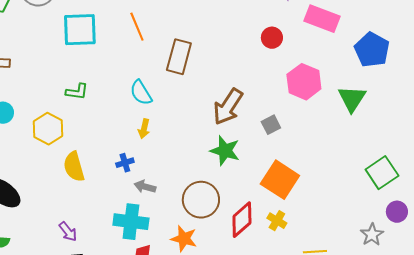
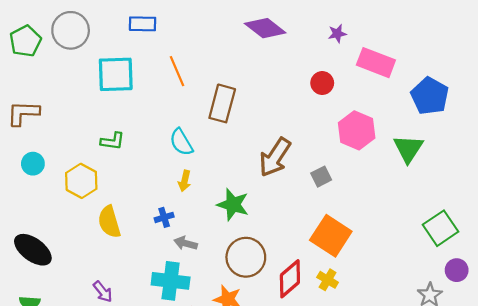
green star: (225, 151) -> (233, 205), moved

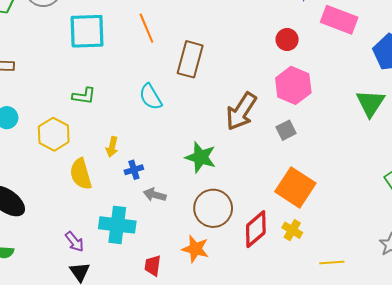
pink hexagon: (357, 130) -> (293, 85), moved
yellow arrow: (185, 181) -> (112, 147), moved
cyan cross: (171, 281) -> (117, 225), moved

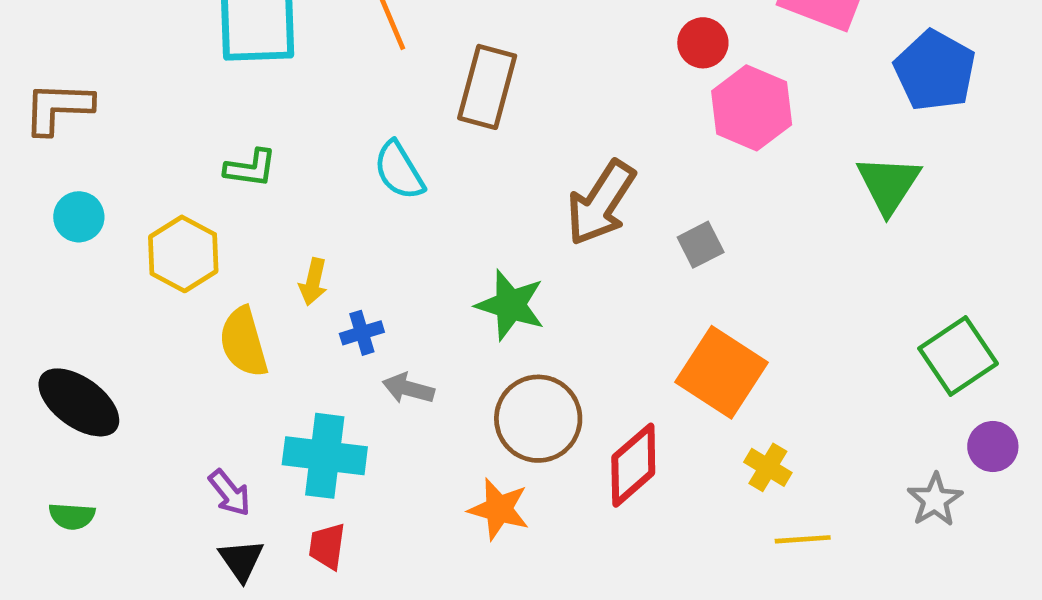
pink hexagon: (293, 85) -> (752, 108), moved
yellow cross: (292, 230) -> (768, 467), moved
red trapezoid: (153, 266) -> (327, 546), moved

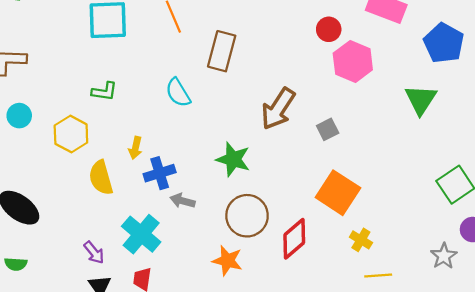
blue cross: (362, 333) -> (160, 173), size x1.5
cyan cross: (325, 456) -> (141, 234), turned 33

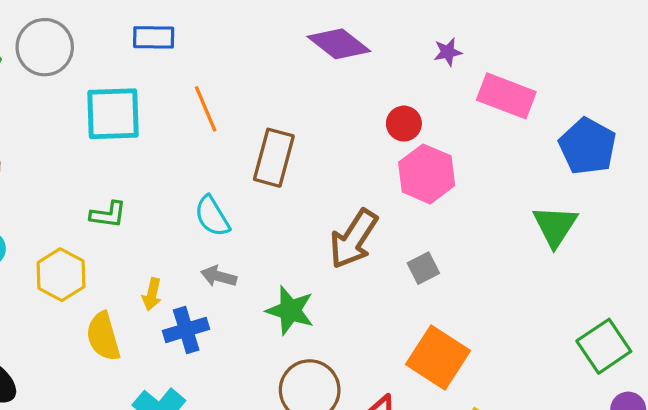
red circle: (329, 29) -> (404, 124), moved
pink hexagon: (353, 62) -> (427, 174), moved
gray arrow: (183, 201) -> (219, 276), moved

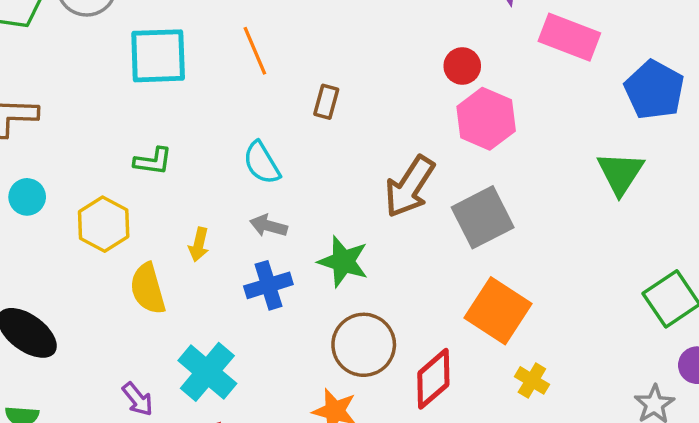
brown rectangle: (274, 158) -> (326, 102), size x0.6
gray square: (423, 268) -> (483, 217), size x1.8
blue cross: (186, 330) -> (268, 285), moved

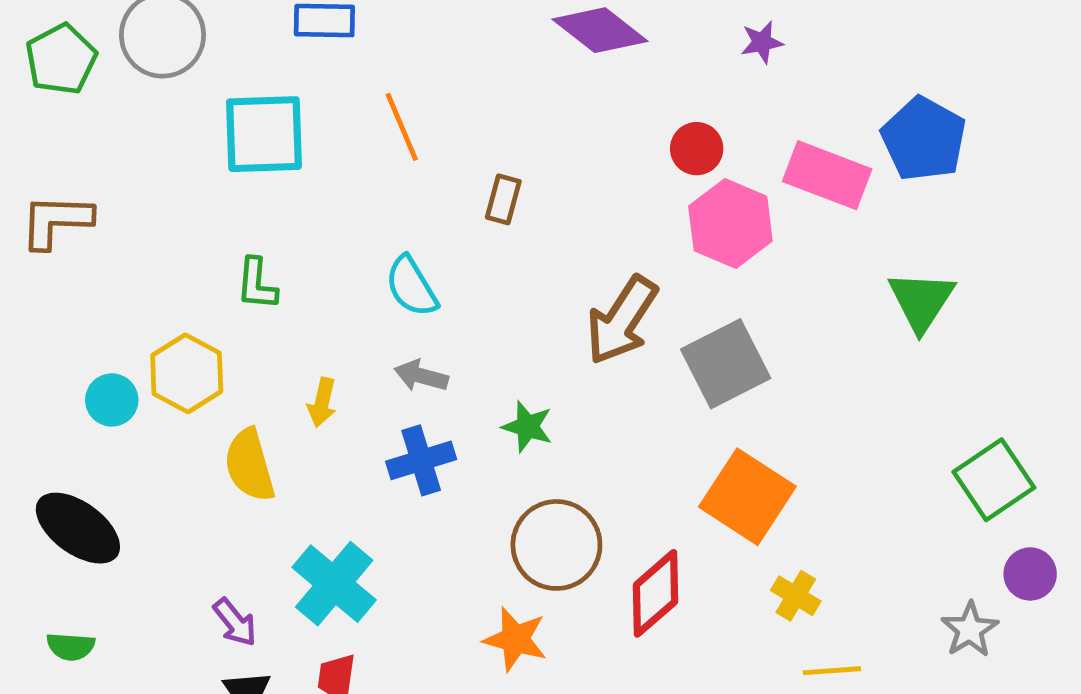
pink rectangle: (569, 37) -> (827, 175), moved
blue pentagon: (654, 90) -> (924, 139), moved
green L-shape: (153, 161) -> (257, 284), turned 87
cyan circle: (27, 197) -> (112, 400), moved
green star: (343, 261) -> (527, 427), size x0.7

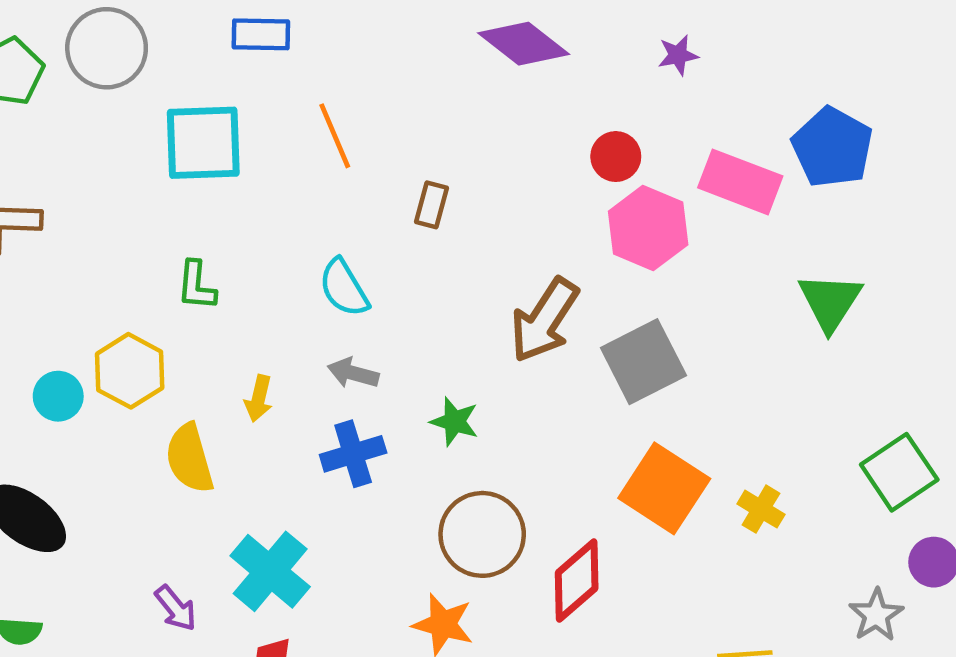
yellow cross: (796, 596) -> (761, 509), moved

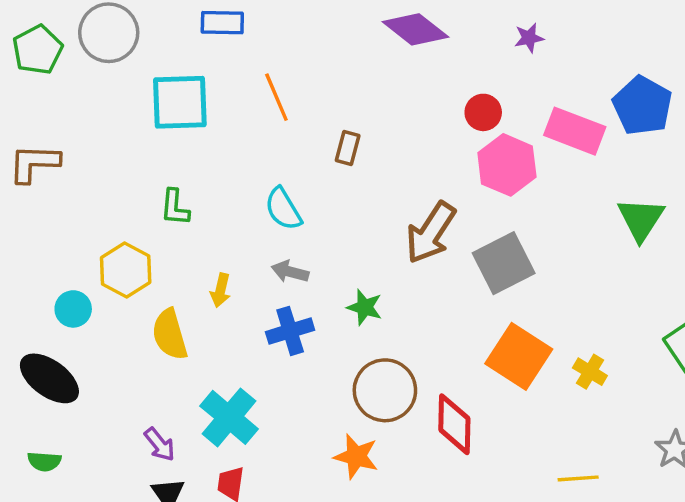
cyan circle: (58, 396) -> (73, 309), moved
red diamond: (577, 581) -> (454, 424), turned -48

